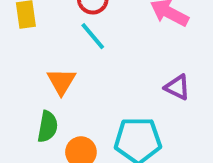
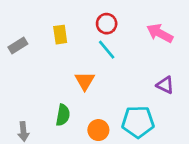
green semicircle: (48, 127) -> (63, 115), moved

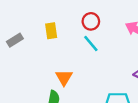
orange triangle: (85, 81) -> (64, 77), moved

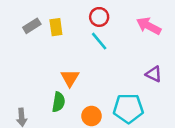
gray rectangle: (15, 40) -> (32, 26), moved

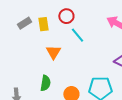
red circle: (99, 17) -> (66, 16), moved
orange triangle: (70, 78) -> (53, 52), moved

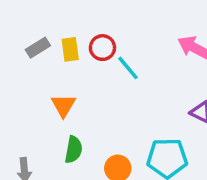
red circle: (66, 16) -> (102, 48), moved
orange triangle: (53, 52) -> (63, 105), moved

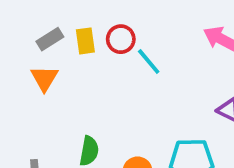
orange triangle: (63, 105) -> (44, 78), moved

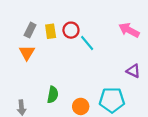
gray rectangle: (50, 39) -> (30, 30), turned -32

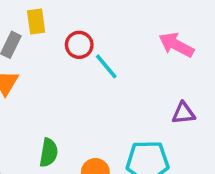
yellow rectangle: (51, 31) -> (36, 21), moved
purple triangle: (133, 71) -> (183, 113), turned -32

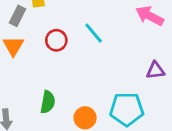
red circle: (79, 45) -> (56, 40), moved

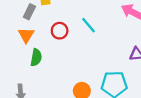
green semicircle: (48, 102) -> (36, 57), moved

